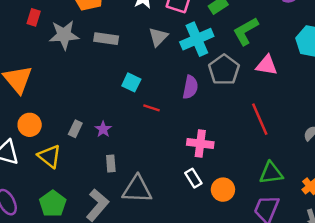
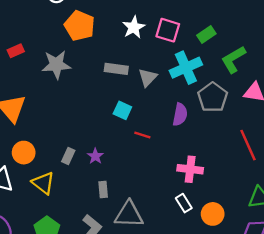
red rectangle: (34, 17) -> (16, 51), moved, turned 49
gray triangle: (158, 37) -> (148, 77), moved
gray rectangle: (106, 39) -> (116, 69), moved

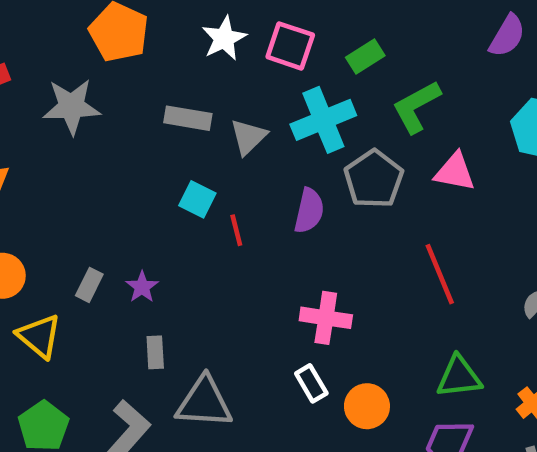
red line: (142, 135) -> (236, 230), moved, turned 56

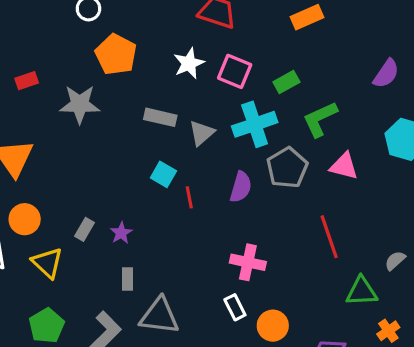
green triangle: (459, 377) -> (362, 291), moved

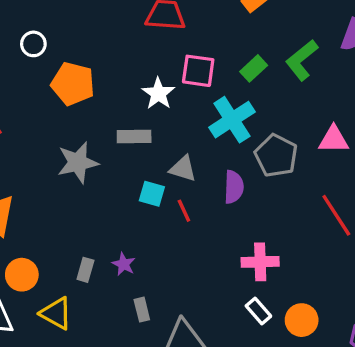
white star: (189, 63) -> (158, 93), moved
gray star: (80, 104) -> (78, 163), moved
green L-shape: (320, 119) -> (302, 60), moved
gray triangle: (202, 133) -> (183, 169), moved, turned -48

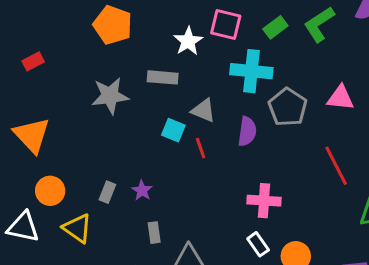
cyan cross: (232, 120) -> (251, 71), turned 33

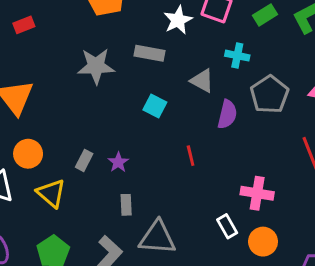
cyan cross: (251, 71) -> (237, 56), size x0.6
gray triangle: (203, 110) -> (202, 81), moved
red line: (201, 148) -> (191, 156), moved
pink cross: (264, 201) -> (257, 193), moved

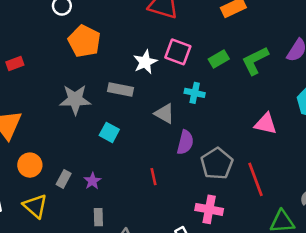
gray pentagon: (269, 94) -> (217, 164), moved
cyan square: (155, 106) -> (109, 132), moved
orange circle: (28, 154) -> (30, 165), moved

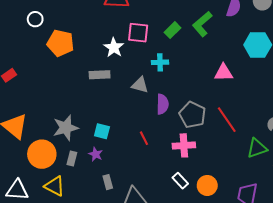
gray star: (75, 99) -> (66, 128), moved
cyan square: (109, 132) -> (102, 131), moved
orange circle: (30, 165) -> (42, 154), size x1.4
pink cross: (209, 209) -> (184, 145), moved

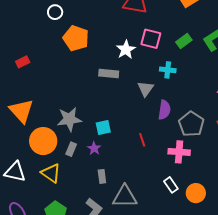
gray triangle: (140, 85) -> (146, 89), turned 42
cyan square: (102, 131) -> (103, 127), turned -35

